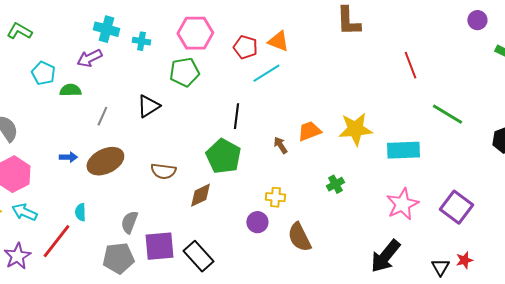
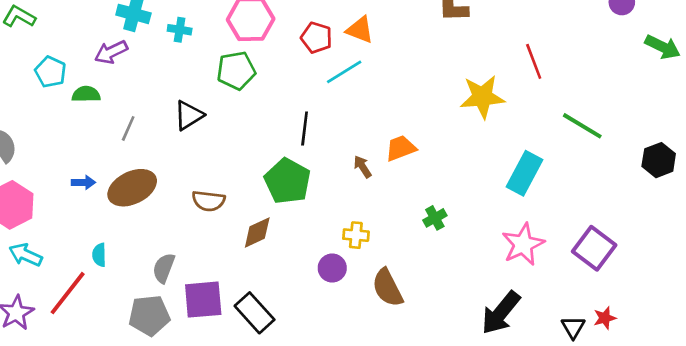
yellow star: (355, 129) -> (482, 97), moved
cyan rectangle: (403, 150) -> (524, 173), turned -60

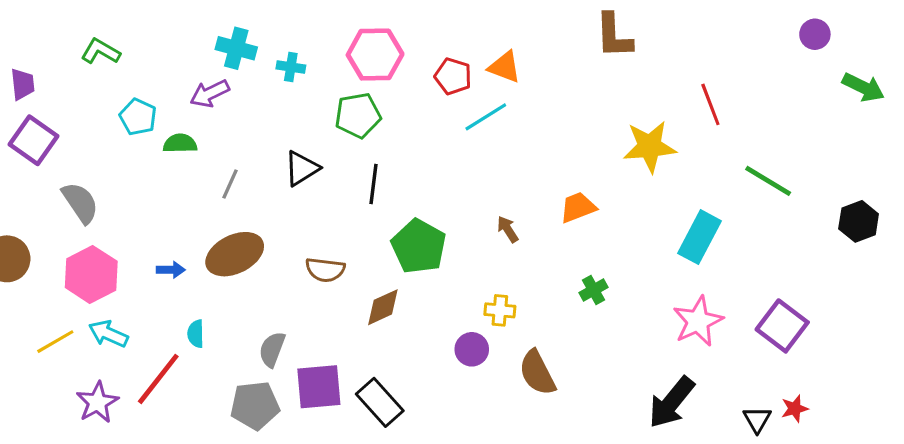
black line: (305, 128) -> (373, 184), moved
orange trapezoid: (401, 148) -> (578, 207), moved
blue arrow: (83, 182) -> (171, 270), moved

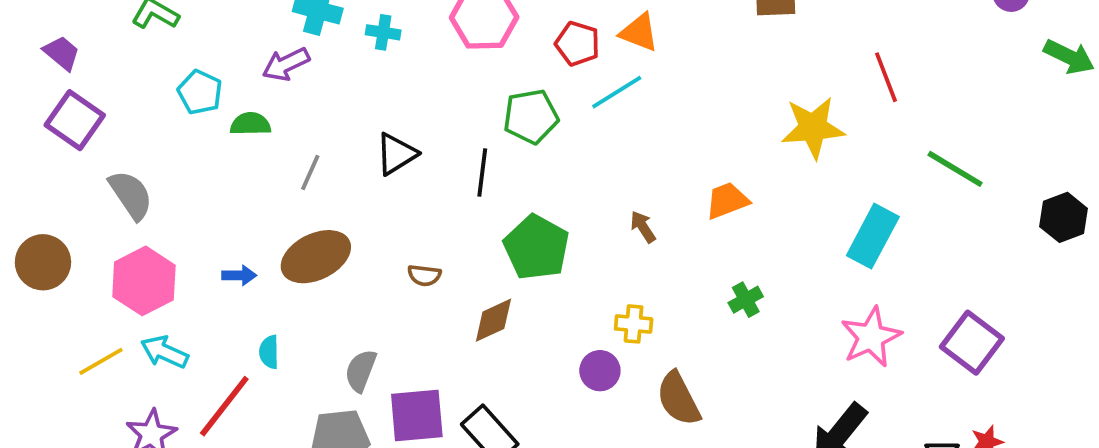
purple trapezoid: (23, 84) -> (62, 53), turned -44
green pentagon: (358, 115) -> (531, 116), moved
brown semicircle: (325, 270) -> (424, 275), size x0.7

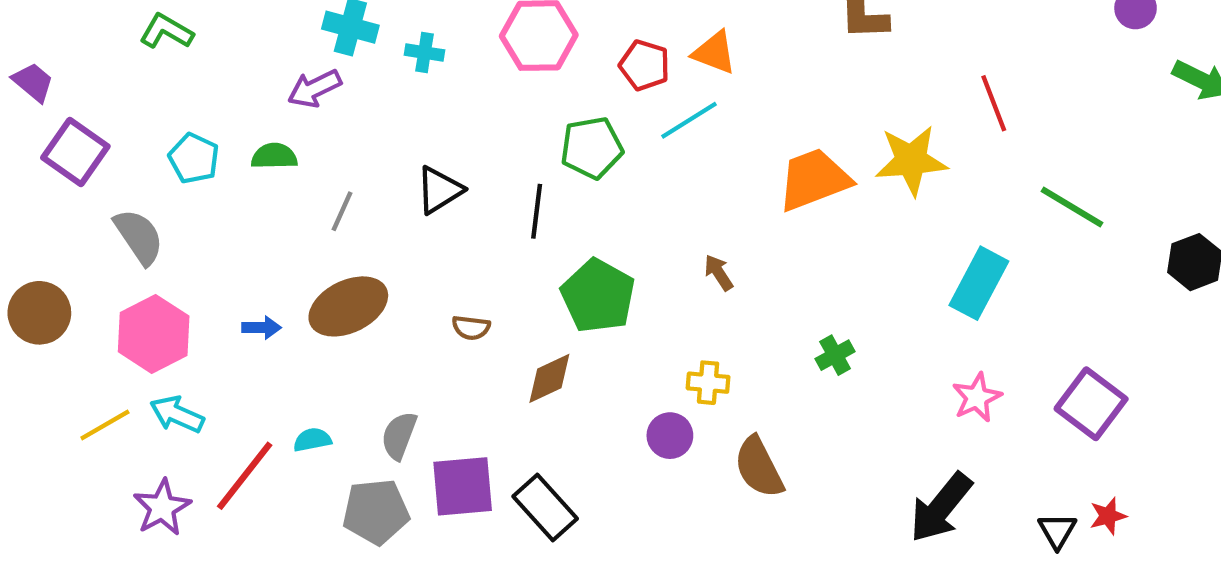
purple trapezoid: (62, 53) -> (33, 82), moved
cyan pentagon: (200, 92) -> (194, 158), moved
orange trapezoid: (727, 201) -> (814, 179), moved, size x1.5
pink star: (871, 337) -> (977, 397), size x0.7
cyan semicircle: (269, 352) -> (312, 440), moved, turned 80

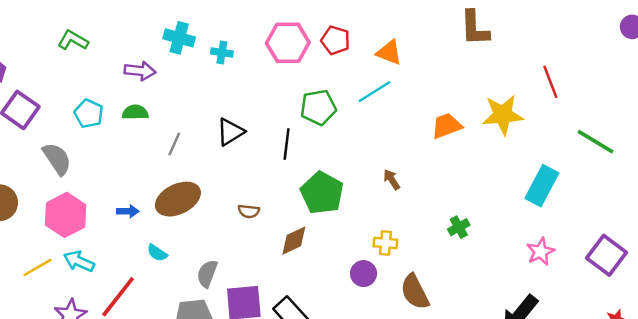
red pentagon: (645, 65) -> (335, 40), moved
purple arrow: (314, 88) -> (140, 71), moved, turned -148
orange trapezoid: (814, 179) -> (447, 126), size x0.7
cyan semicircle: (312, 440) -> (157, 253), moved, turned -135

